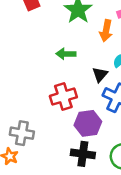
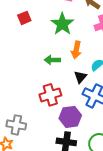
orange arrow: (106, 31) -> (76, 50), moved

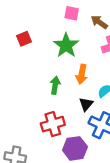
green arrow: (52, 60) -> (55, 85), turned 98

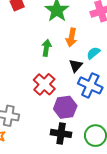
red cross: (53, 124) -> (44, 84), turned -30

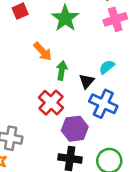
orange arrow: (71, 37) -> (43, 51), moved, turned -54
green arrow: (46, 48) -> (62, 70), moved

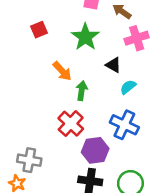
black triangle: (87, 81) -> (113, 65), moved, turned -42

